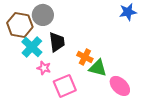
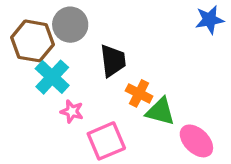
black trapezoid: (57, 42) -> (113, 61), moved

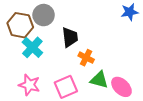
pink star: (72, 111) -> (29, 85), moved, size x1.5
green triangle: (160, 111) -> (99, 80), moved

